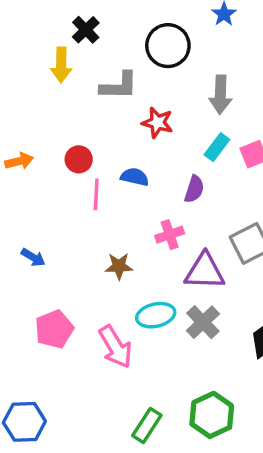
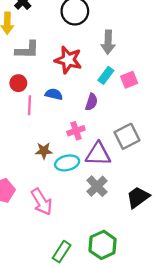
gray L-shape: (119, 86) -> (27, 50), moved
red star: (157, 123) -> (68, 60), size x1.4
cyan ellipse: (156, 315) -> (67, 163), moved

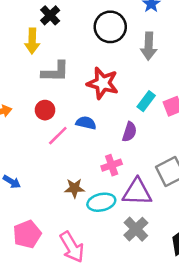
gray arrow: (108, 42) -> (149, 46), moved
pink line: (29, 105) -> (58, 136), turned 42

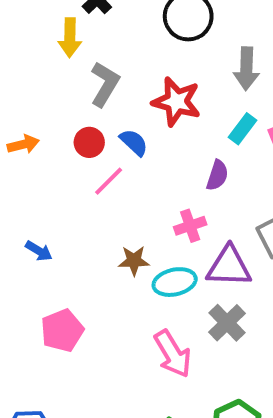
gray arrow: (149, 46) -> (246, 69), moved
gray L-shape: (55, 72) -> (105, 84), turned -60
blue semicircle: (86, 123) -> (134, 142), moved, turned 30
pink arrow: (72, 247) -> (173, 354), moved

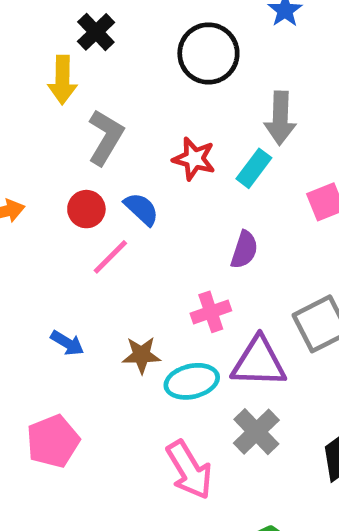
red star: (177, 102) -> (194, 159), size x0.7
cyan rectangle: (242, 129) -> (254, 168), moved
blue arrow: (39, 251) -> (67, 343), moved

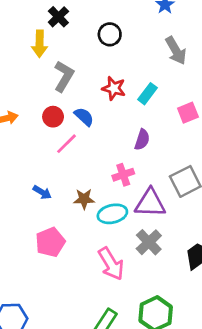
black circle: (208, 53) -> (110, 34), moved, size x0.7
gray arrow: (280, 118) -> (176, 51), moved, turned -32
pink pentagon: (53, 441) -> (50, 242), moved

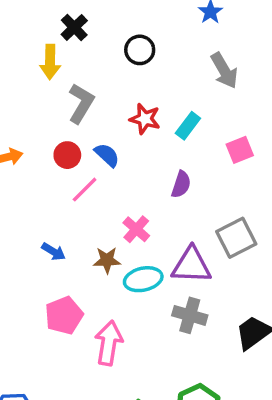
pink cross: (123, 175) -> (136, 229), moved, turned -30
gray cross: (149, 242) -> (190, 315), turned -30
pink arrow: (111, 264) -> (109, 343), moved, turned -140

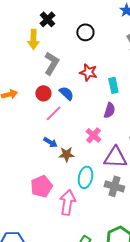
cyan rectangle: (188, 126) -> (113, 85), moved, turned -49
pink cross: (136, 229) -> (93, 135), moved
blue arrow: (54, 252) -> (50, 142), moved
cyan ellipse: (143, 279) -> (85, 177), moved, turned -65

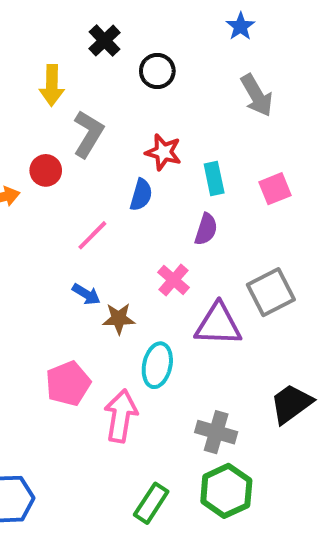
black cross: (47, 19) -> (105, 41), moved
red circle: (43, 93) -> (46, 170), moved
blue semicircle: (66, 93) -> (141, 195), moved, turned 63
gray cross: (114, 186) -> (216, 432), moved

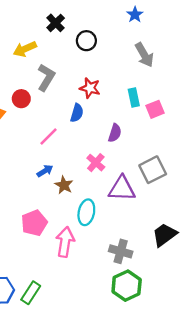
yellow arrow: (52, 85) -> (25, 49), turned 65
cyan rectangle: (214, 179) -> (134, 97), moved
blue arrow: (86, 294) -> (45, 171), turned -63
brown star: (119, 319) -> (64, 185), turned 30
green rectangle: (151, 503) -> (31, 293), moved

